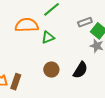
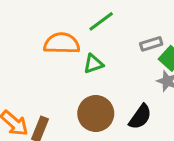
brown circle: (51, 70) -> (96, 114), size x1.5

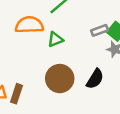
gray rectangle: (151, 44) -> (100, 30), moved

